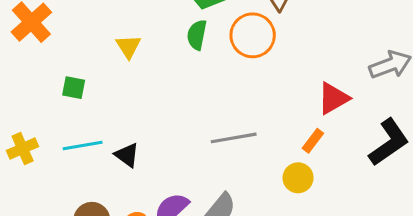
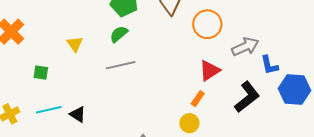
green semicircle: (197, 35) -> (119, 34), turned 42
orange circle: (253, 35) -> (207, 24), moved
gray line: (234, 138) -> (121, 65), moved

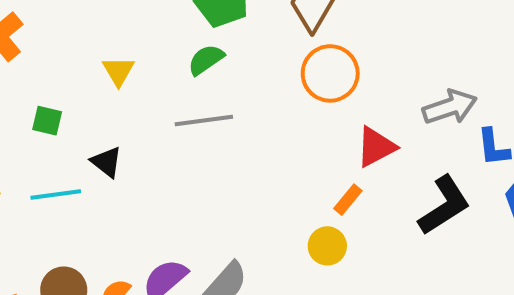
orange circle: (207, 24) -> (330, 73), moved
black triangle: (78, 114) -> (107, 162), moved

